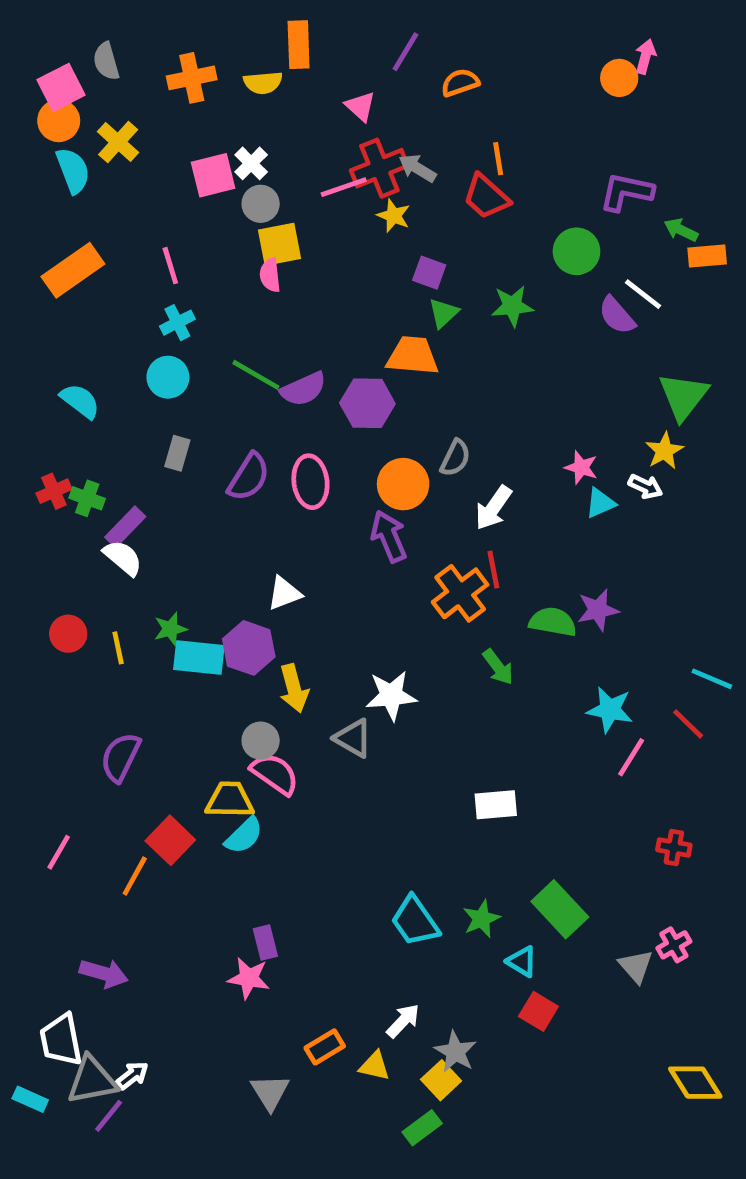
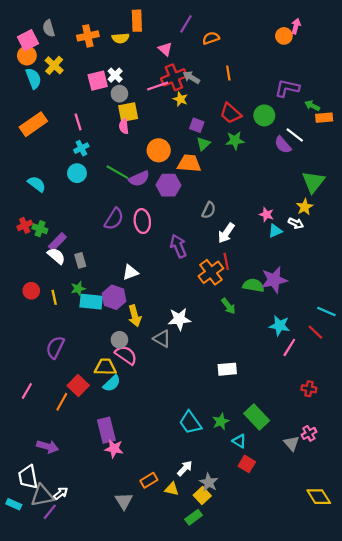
red trapezoid: (486, 197) -> (231, 113), moved
gray rectangle: (177, 453) -> (80, 260), moved, turned -32
orange circle: (403, 484) -> (159, 150), moved
purple star: (598, 610) -> (274, 280), size x1.4
purple rectangle: (265, 942) -> (106, 430), moved, size x1.6

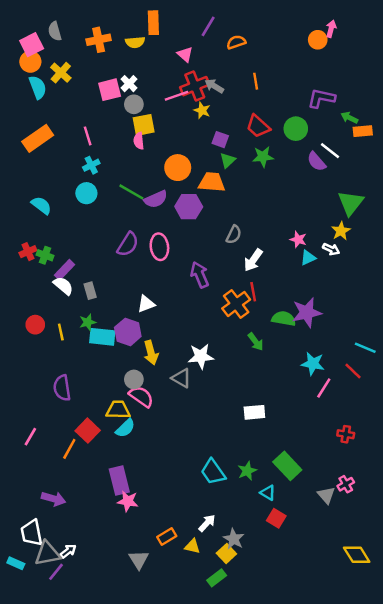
purple semicircle: (55, 347) -> (62, 388), turned -35

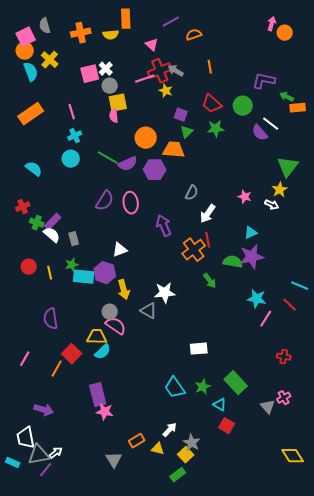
purple line: (208, 26) -> (171, 22), turned 30
orange circle: (318, 40) -> (285, 33), moved
green cross: (45, 255) -> (37, 223), moved
cyan triangle: (308, 258) -> (251, 233), moved
white rectangle: (254, 412) -> (199, 349), moved

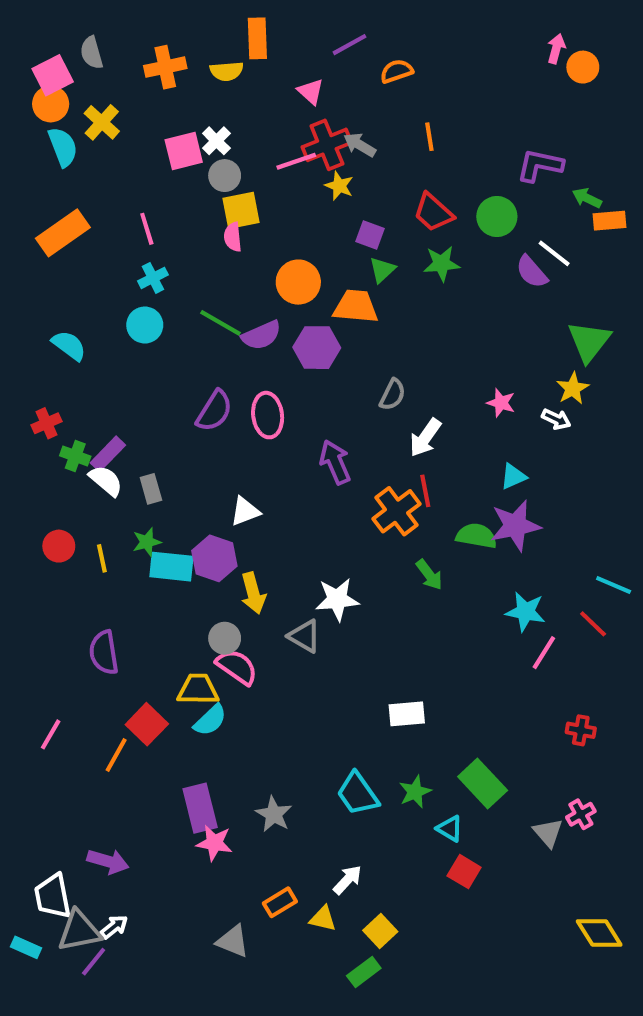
purple arrow: (44, 410) -> (108, 861), moved
gray star: (192, 443) -> (274, 814), moved
gray triangle: (114, 460) -> (233, 941), turned -36

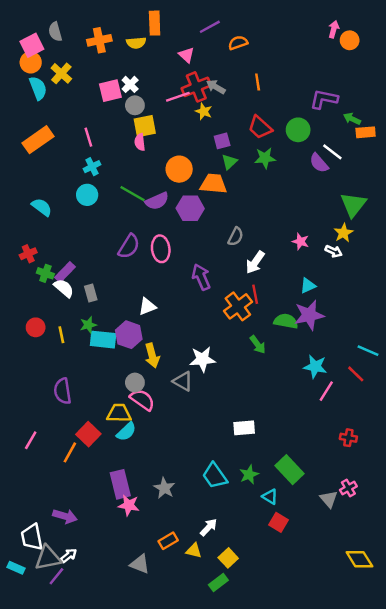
purple square: (370, 235) -> (222, 141), turned -35

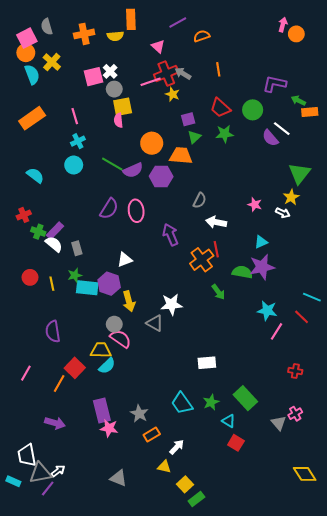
white arrow: (255, 262) -> (216, 222), turned 66
purple arrow: (65, 516) -> (55, 423), moved
orange rectangle: (168, 541) -> (152, 434), moved
yellow square: (228, 558) -> (185, 484), moved
green rectangle: (218, 582) -> (196, 499), moved

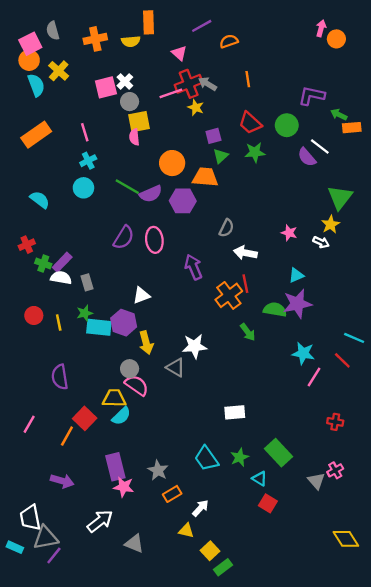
white semicircle: (54, 244) -> (61, 278), turned -30
white arrow: (58, 471) -> (100, 521), moved, size x1.6

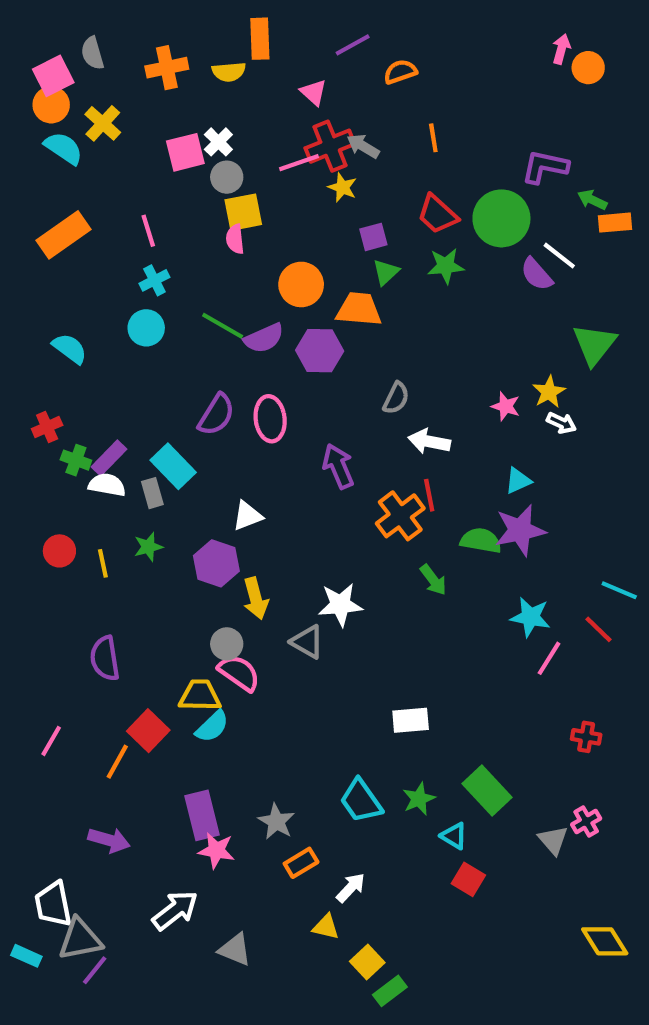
cyan semicircle: (36, 85) -> (64, 148), turned -35
green circle: (287, 125) -> (501, 218), size x1.4
yellow star: (330, 224) -> (549, 392), moved
cyan rectangle: (99, 327) -> (173, 466), moved, turned 40

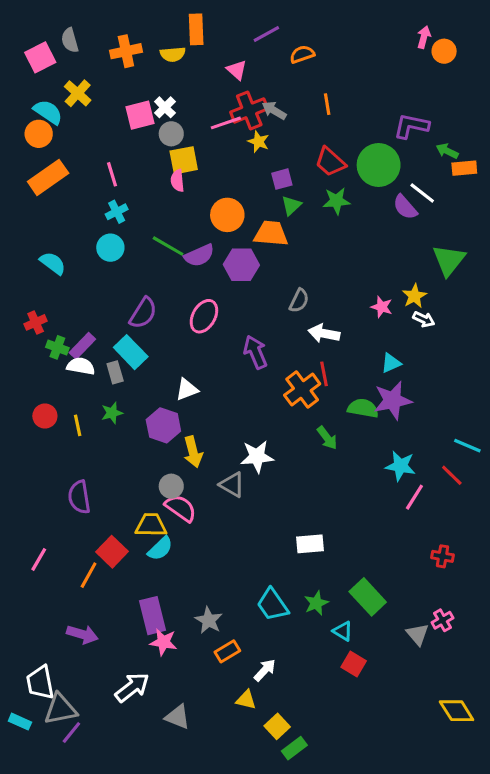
orange circle: (51, 105) -> (39, 134), moved
purple semicircle: (216, 415) -> (143, 313), moved
pink ellipse: (270, 419) -> (204, 316), turned 36

